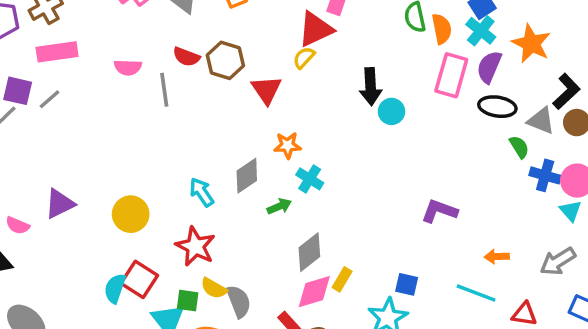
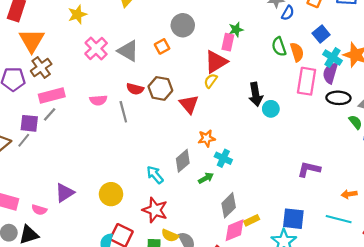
cyan cross: (481, 31) -> (333, 57), moved
gray line: (50, 99) -> (50, 114), moved
yellow rectangle: (342, 279) -> (252, 220), turned 40
blue square: (407, 284) -> (293, 219), size x1.5

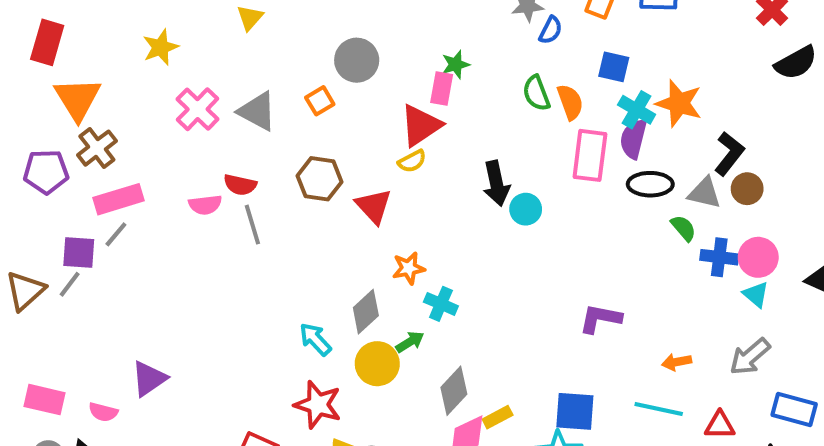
blue square: (321, 34) -> (614, 67), turned -35
yellow semicircle: (211, 81) -> (412, 161), turned -152
red semicircle: (135, 89) -> (240, 185), moved
yellow circle: (111, 194) -> (377, 364), moved

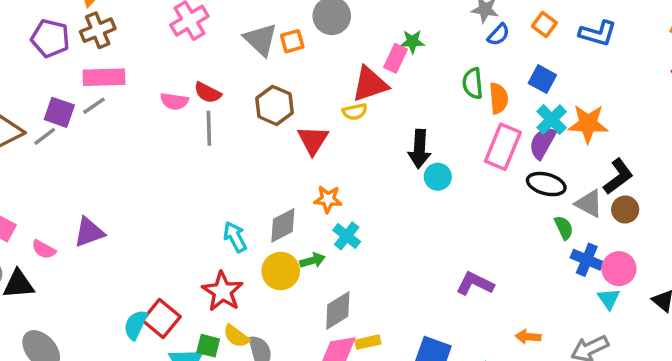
orange star: (679, 103) -> (588, 124), turned -30
gray triangle: (257, 111) -> (261, 39), moved

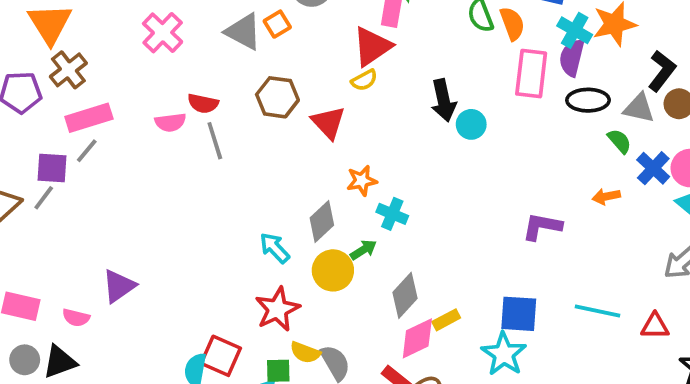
blue cross: (587, 260) -> (653, 168), turned 36
red star: (222, 291) -> (277, 309), turned 30
orange arrow: (528, 337) -> (606, 196), moved

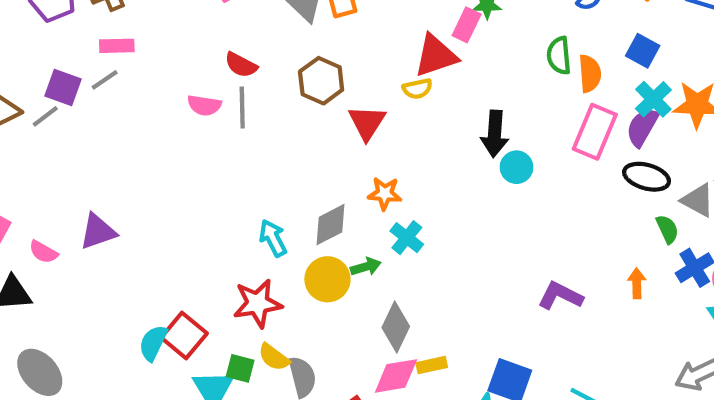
pink rectangle: (89, 118) -> (117, 46), size x0.7
pink semicircle: (170, 122) -> (204, 105), moved
orange arrow: (606, 196) -> (637, 283), turned 84
gray diamond: (405, 295) -> (396, 327), turned -33

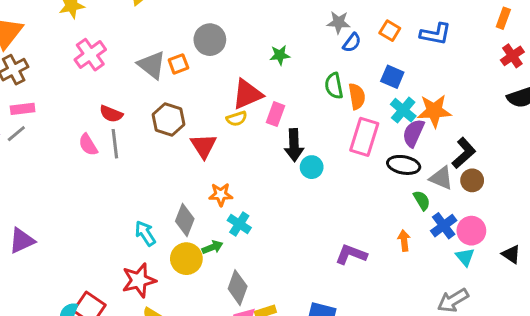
pink rectangle: (467, 25) -> (276, 114), moved
pink semicircle: (204, 105) -> (88, 145), turned 55
purple semicircle: (642, 127) -> (413, 133), moved
gray diamond: (330, 225) -> (185, 220), turned -36

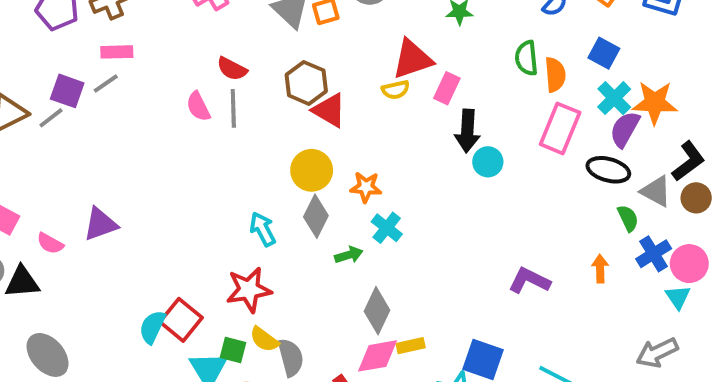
red triangle: (204, 146) -> (329, 110), moved, turned -32
yellow circle: (186, 259) -> (312, 170), moved

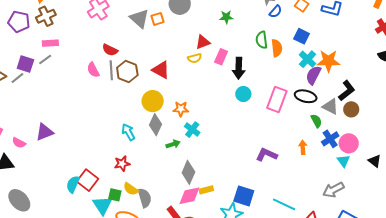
red triangle: (412, 59) -> (203, 42), size x0.7
brown hexagon: (306, 83) -> (127, 71), moved
pink rectangle: (560, 128) -> (277, 99), moved
black arrow: (467, 131) -> (239, 68), moved
red star: (249, 290) -> (122, 164), size x0.7

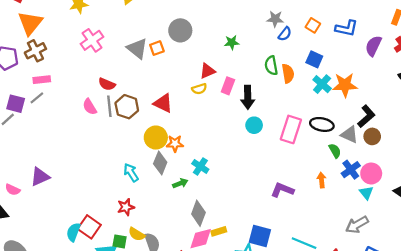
purple semicircle: (313, 75) -> (373, 46), moved
orange star: (181, 109) -> (175, 144), moved

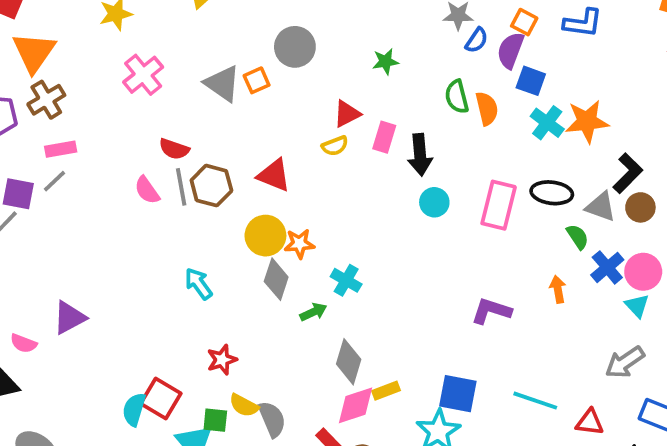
purple semicircle: (373, 46) -> (510, 50), moved
cyan arrow: (131, 173) -> (199, 284), moved

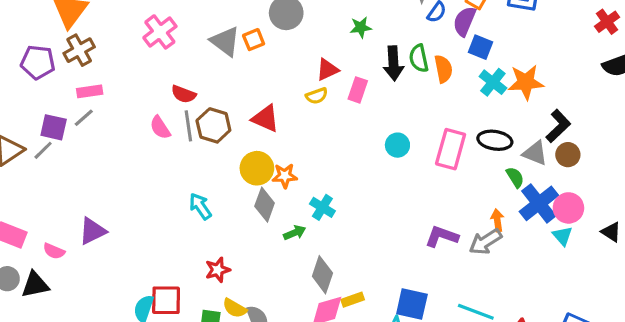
black arrow: (420, 155) -> (393, 63), moved
blue cross: (607, 267) -> (539, 203), size x1.4
gray arrow: (625, 362) -> (485, 242), moved
red square: (161, 398) -> (166, 300), turned -32

